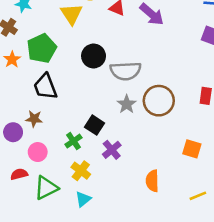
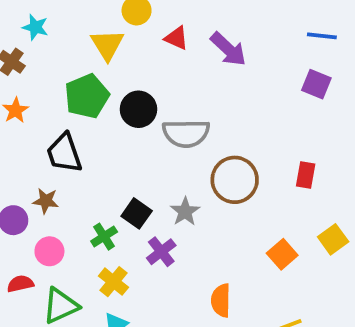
green pentagon: (42, 48) -> (87, 96), moved
gray star: (127, 104) -> (185, 212), moved
orange square: (192, 149) -> (282, 254), turned 30

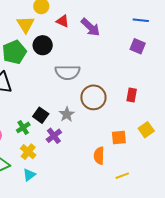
black circle: (138, 109) -> (43, 45), moved
orange square: (282, 254) -> (119, 138), turned 35
orange semicircle: (221, 300) -> (99, 156), moved

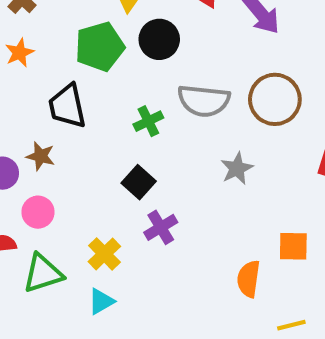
brown circle: (93, 97) -> (275, 99), moved
gray star: (67, 114) -> (237, 168), moved
green cross: (23, 127) -> (148, 121), moved

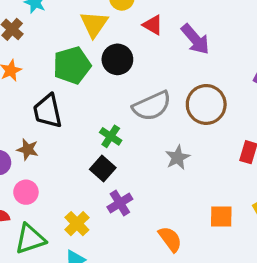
gray semicircle: (204, 101) -> (152, 106), turned -30
green cross: (148, 121) -> (111, 136), moved, turned -30
orange semicircle: (249, 279) -> (170, 239), moved, turned 136

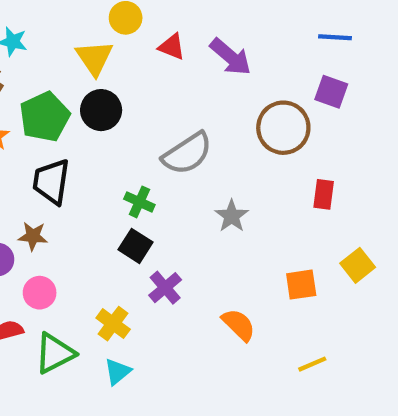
black circle: (117, 59) -> (101, 110), moved
green pentagon: (72, 65) -> (45, 117), moved
brown circle: (206, 104) -> (283, 128), moved
black trapezoid: (48, 111) -> (51, 182), turned 30

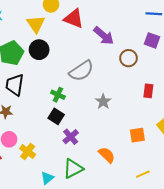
red triangle: (172, 47) -> (74, 19), size x1.5
purple arrow: (231, 57) -> (104, 36), moved
brown circle: (283, 128) -> (129, 58), size x0.7
yellow cross: (113, 324) -> (28, 151), moved
green triangle: (55, 353) -> (73, 169), moved

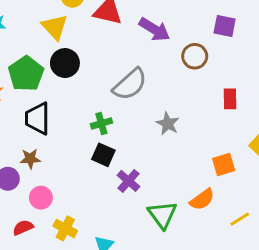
green cross: (58, 95) -> (101, 123), turned -32
yellow cross: (28, 151) -> (65, 228), moved
orange semicircle: (107, 155) -> (202, 199), moved, turned 108
green triangle: (73, 169) -> (162, 215), moved, turned -30

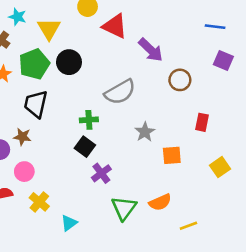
purple square: (225, 26) -> (223, 60), moved
yellow triangle: (55, 27) -> (49, 29), moved
orange square: (224, 164) -> (172, 155), moved

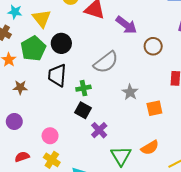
black trapezoid: (36, 104) -> (57, 75), moved
brown star: (22, 137) -> (20, 87), moved
pink circle: (24, 172) -> (50, 136), moved

